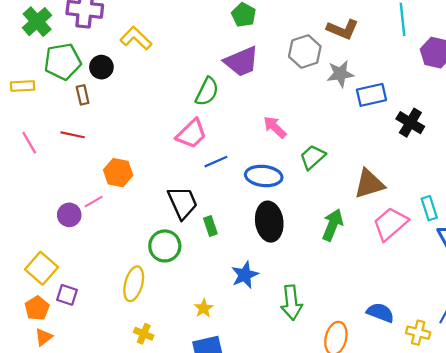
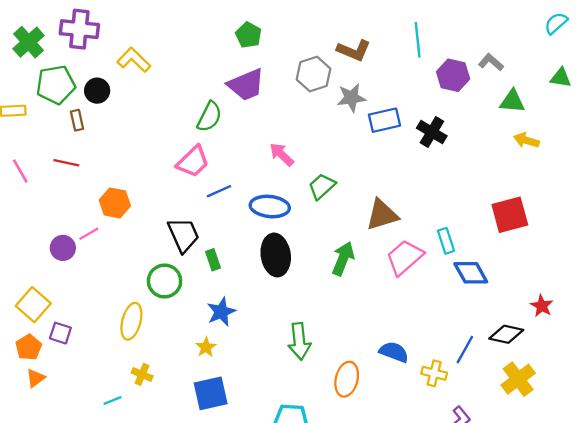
black cross: (410, 123) -> (432, 132), moved
blue star: (245, 275) -> (221, 312), moved

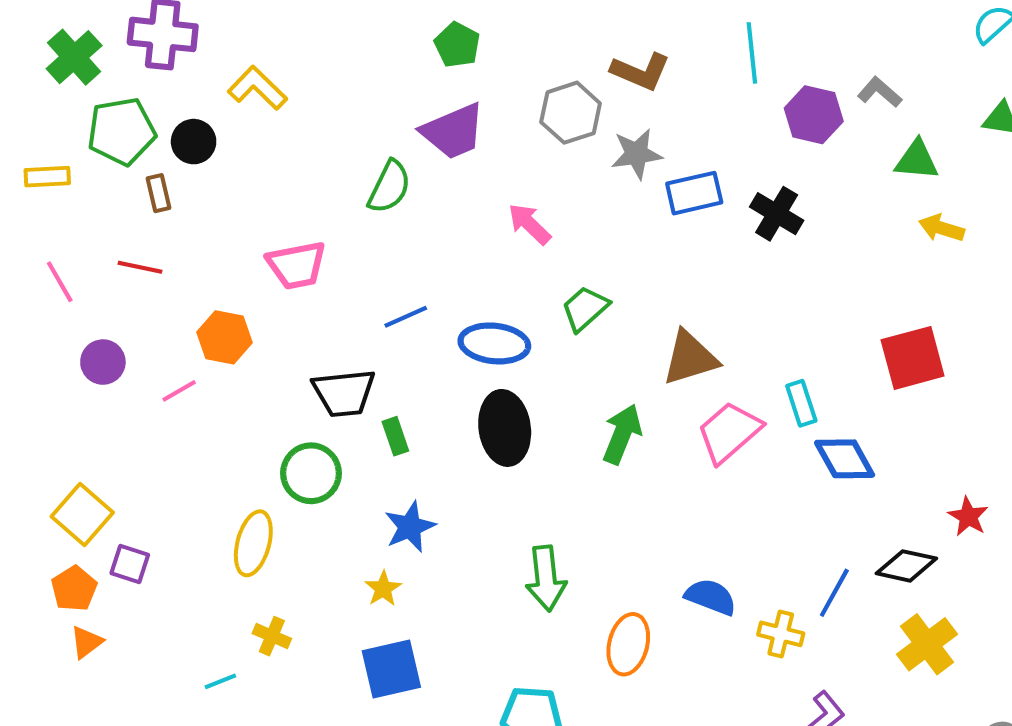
pink arrow: (282, 154) -> (529, 224), moved
pink trapezoid: (193, 162) -> (297, 265), moved, turned 33
black trapezoid: (183, 235) -> (344, 393), turned 108
purple circle: (63, 248) -> (103, 362), moved

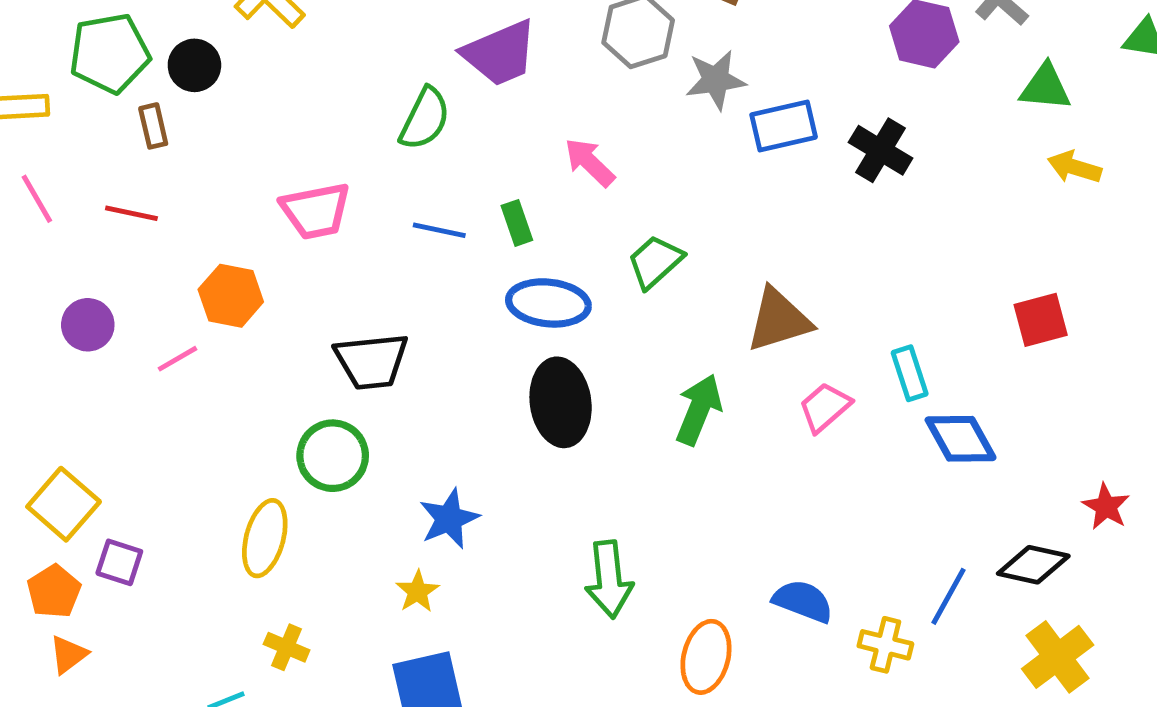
pink line: (60, 282) -> (37, 199), moved
blue line: (406, 317) -> (439, 230), moved, turned 36
red square: (913, 358) -> (1041, 320), size x0.7
pink trapezoid: (729, 432) -> (825, 407), size x0.7
green rectangle: (395, 436) -> (517, 223), moved

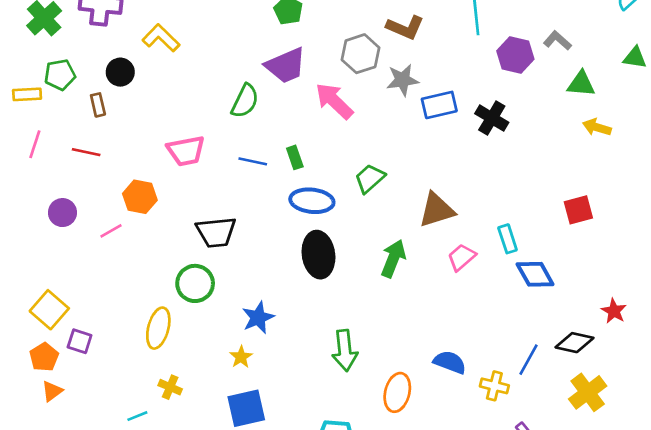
green pentagon: (110, 53) -> (60, 75), moved, size x0.7
pink arrow: (590, 162) -> (334, 101), moved, size x1.4
pink line: (37, 199) -> (35, 144), turned 48

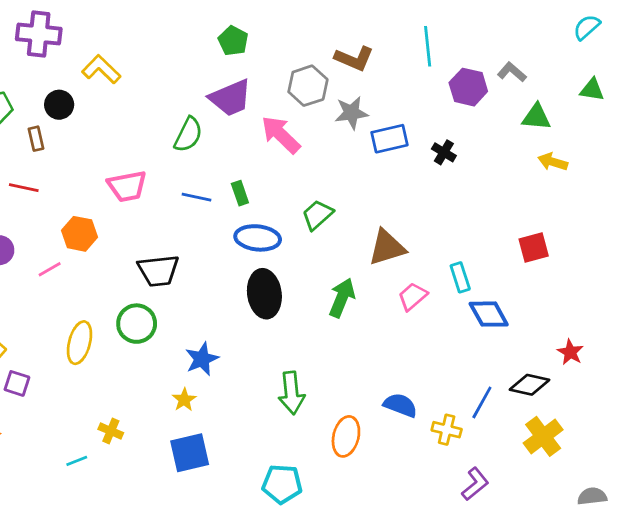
black cross: (492, 118) -> (444, 152), size x0.7
yellow ellipse: (158, 328) -> (79, 343), moved

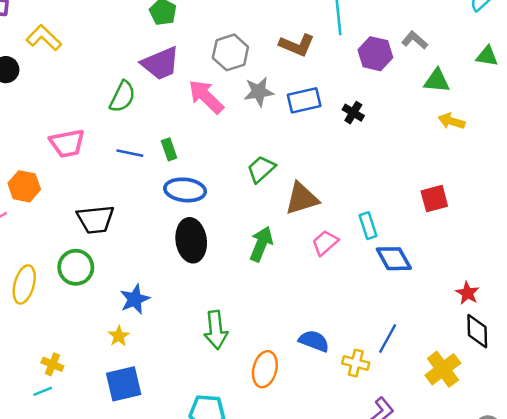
brown L-shape: (354, 58) -> (297, 45), moved
gray star: (351, 113) -> (259, 92), moved
green trapezoid: (317, 215) -> (261, 169), moved
black diamond: (530, 385) -> (477, 331), moved, turned 76
cyan line: (77, 461) -> (43, 391), moved

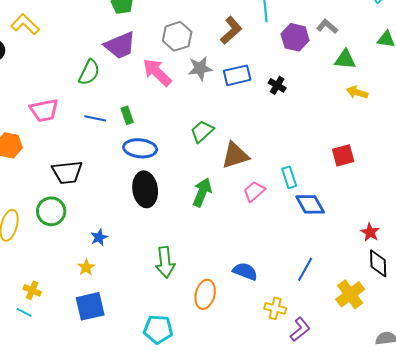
brown L-shape: (297, 45) -> (231, 30), turned -64
blue star: (135, 299) -> (99, 237), size x0.7
yellow cross: (356, 363) -> (275, 308), moved
cyan line: (43, 391) -> (24, 312), turned 49

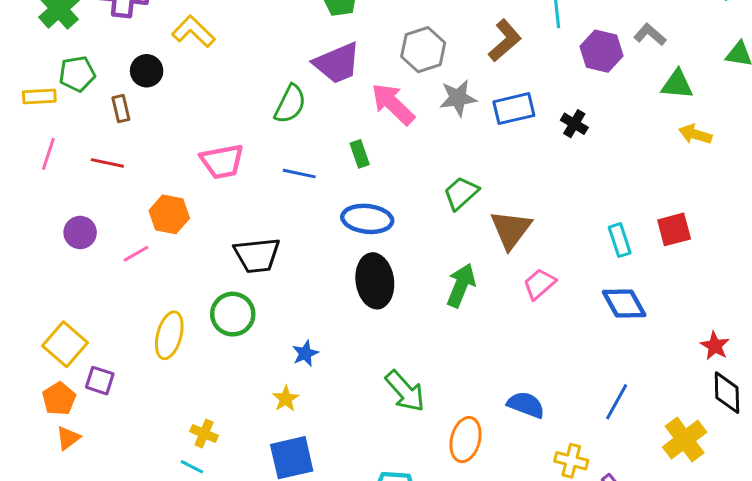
green rectangle: (127, 115) -> (360, 154), moved
brown triangle: (235, 155) -> (511, 229), turned -36
cyan rectangle: (289, 177) -> (620, 240), moved
green arrow: (165, 262) -> (405, 391), turned -36

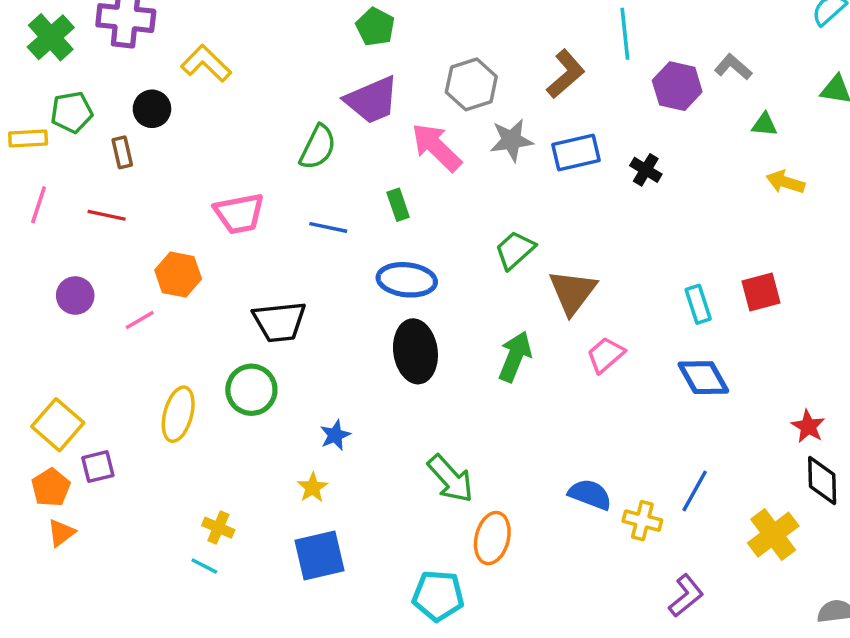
green triangle: (677, 84) -> (764, 125), size x0.7
purple square: (100, 381) -> (98, 467), turned -32
orange ellipse: (465, 440) -> (492, 538), moved
yellow cross: (571, 461) -> (642, 521), moved

